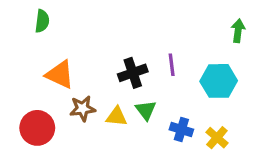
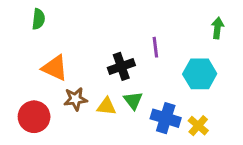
purple line: (172, 65) -> (155, 47), moved
blue cross: (181, 130) -> (166, 118), size x1.4

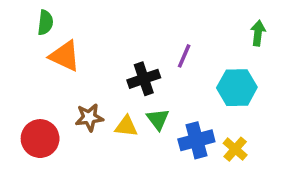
purple line: (155, 47) -> (184, 56), turned 30
orange triangle: (55, 68) -> (65, 56), moved
blue cross: (166, 118) -> (196, 140), turned -32

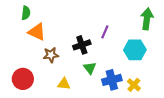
green arrow: (258, 33) -> (147, 19), size x1.5
brown star: (89, 117) -> (51, 55), moved
yellow triangle: (126, 126) -> (64, 84), moved

